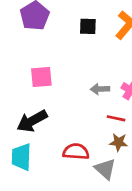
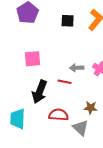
red line: (116, 118) -> (65, 82), moved
black arrow: (32, 121) -> (40, 92), moved, turned -40

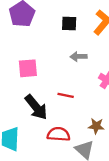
gray arrow: (77, 68) -> (79, 56), moved
black arrow: (40, 92) -> (36, 107), turned -60

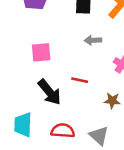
brown star: (96, 126) -> (112, 101), moved
red semicircle: (59, 134) -> (63, 131), moved

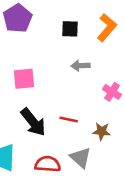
red line: (80, 80) -> (69, 119), moved
gray triangle: (99, 136) -> (80, 158), moved

